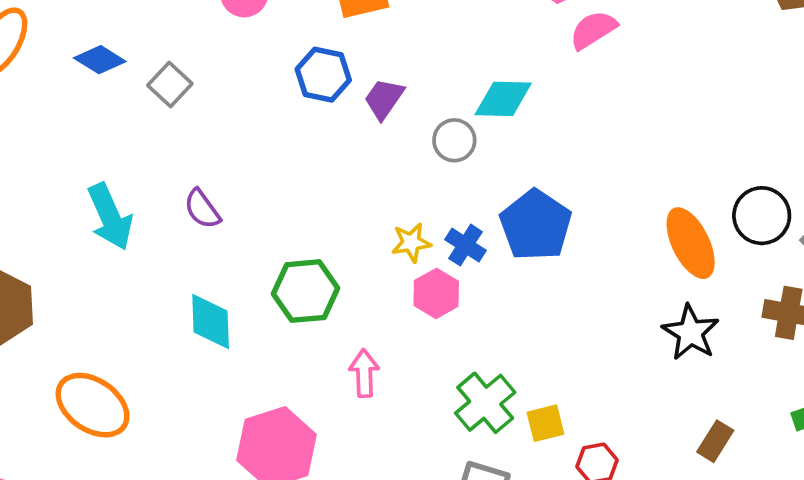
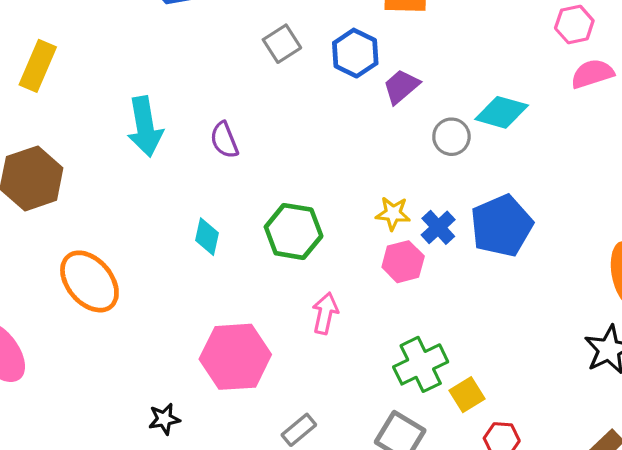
gray square: (170, 84) -> (282, 44), moved
cyan diamond: (211, 321) -> (207, 237), size x0.7
yellow square: (545, 423) -> (467, 395), turned -32

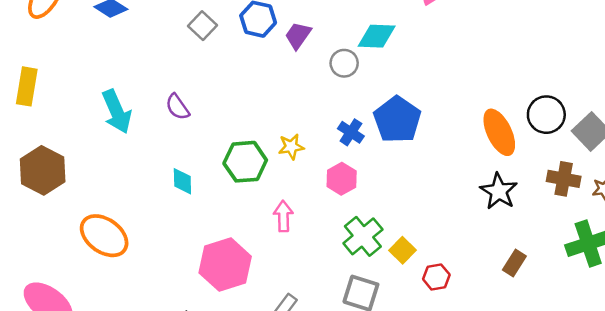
yellow star: (393, 213) -> (291, 147), moved
pink hexagon: (403, 262) -> (342, 179), moved

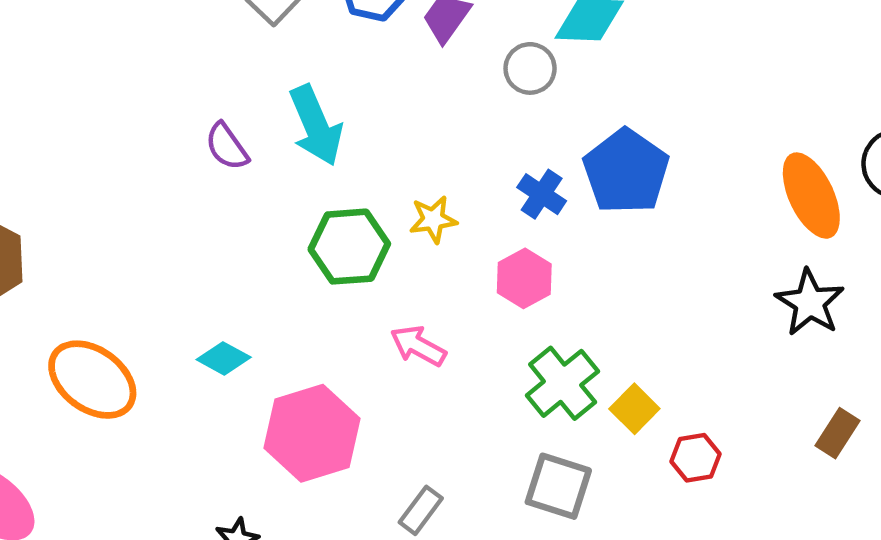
cyan arrow: (117, 112) -> (316, 126), moved
cyan diamond: (182, 181) -> (224, 358), moved, turned -60
pink arrow: (283, 216) -> (418, 346), turned -60

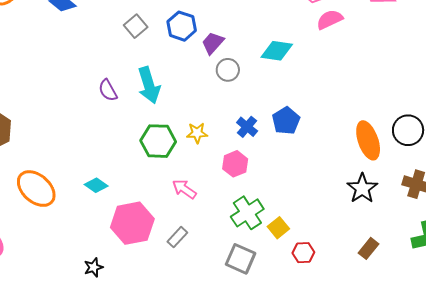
gray circle: (530, 68) -> (228, 70), moved
blue pentagon: (626, 171) -> (286, 121), size x0.7
gray rectangle: (421, 510) -> (177, 237), moved

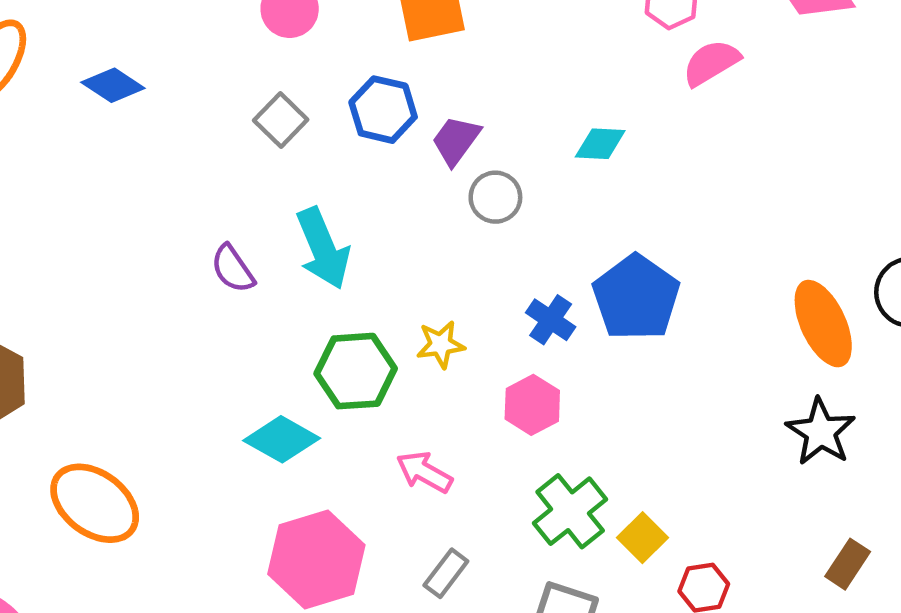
cyan diamond: (277, 51) -> (600, 144), size x0.7
blue pentagon: (286, 121) -> (636, 298), size x1.4
cyan diamond: (96, 185) -> (282, 439), moved, size x1.4
gray rectangle: (177, 237) -> (446, 573), moved

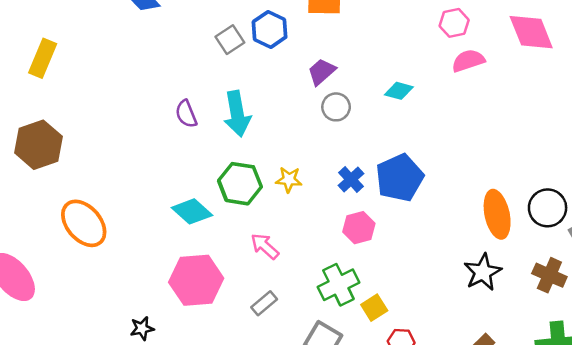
blue hexagon: (383, 110) -> (270, 29), moved
pink hexagon: (532, 405) -> (359, 228), moved

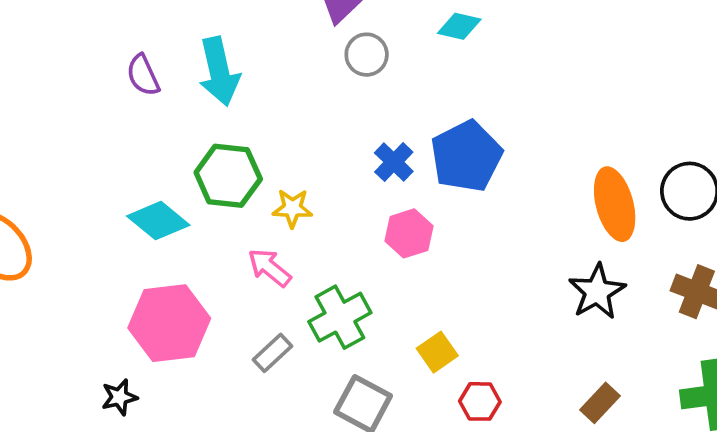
yellow star: (289, 180) -> (292, 208), moved
green cross: (338, 285) -> (340, 317), moved
black star: (142, 328) -> (119, 397), moved

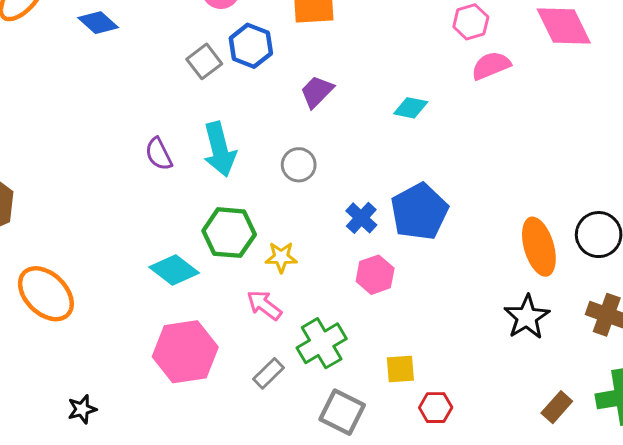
gray circle: (367, 55) -> (299, 165), moved
yellow square: (437, 352) -> (400, 369), turned 32
black star: (119, 397) -> (82, 409), moved
brown rectangle: (600, 403) -> (557, 407), moved

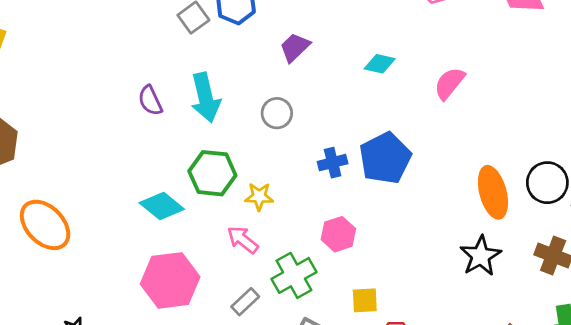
pink semicircle: (491, 66) -> (449, 83), moved, turned -30
blue cross: (361, 218) -> (333, 163), turned 32
pink hexagon: (375, 275) -> (338, 234), moved

